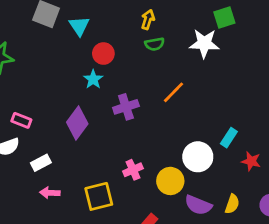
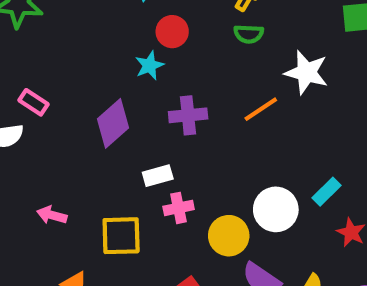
white star: (204, 43) -> (306, 72), moved
white rectangle: (41, 163) -> (158, 176), moved

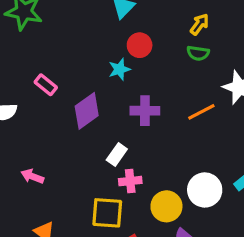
pink rectangle: (33, 102) -> (46, 85), moved
white rectangle: (158, 176) -> (117, 155), turned -45
yellow square: (121, 236) -> (107, 213), moved

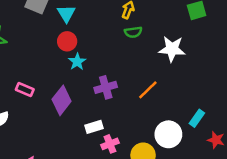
red circle: (140, 45) -> (67, 41), moved
orange line: (201, 112) -> (148, 90), moved
white rectangle: (117, 155) -> (94, 127), turned 54

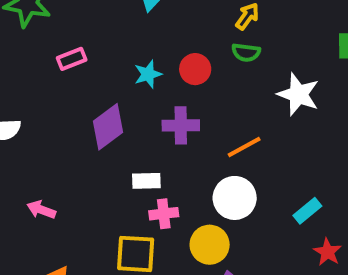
red circle: (67, 41) -> (195, 69), moved
pink rectangle: (25, 90) -> (72, 59), moved, turned -60
white circle: (168, 134) -> (235, 198), moved

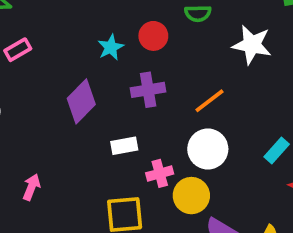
pink rectangle: (72, 59) -> (18, 50), moved
pink arrow: (41, 210) -> (31, 187), turned 100
pink cross: (164, 214) -> (160, 173), moved

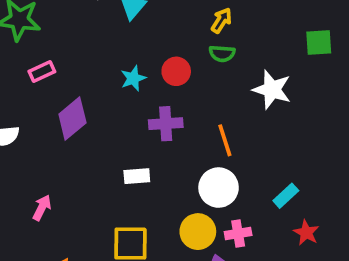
purple diamond: (81, 101) -> (72, 119), moved
orange line: (209, 101) -> (225, 140), turned -76
pink cross: (160, 173) -> (238, 234), moved

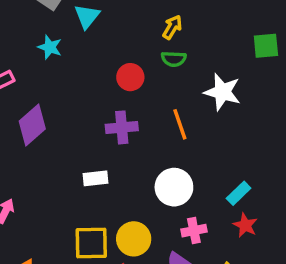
cyan star: (133, 78) -> (50, 47), moved, turned -30
orange line: (225, 140) -> (180, 124), moved
yellow circle: (198, 232) -> (134, 239), moved
red star: (306, 233) -> (245, 225), moved

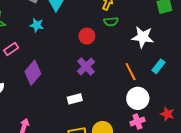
orange line: (180, 124) -> (131, 72), moved
purple cross: (122, 127) -> (86, 67), turned -30
white circle: (174, 187) -> (138, 98), moved
cyan rectangle: (239, 193) -> (158, 66), moved

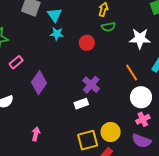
cyan star: (37, 25) -> (57, 34), moved
purple cross: (86, 67) -> (91, 85), moved

